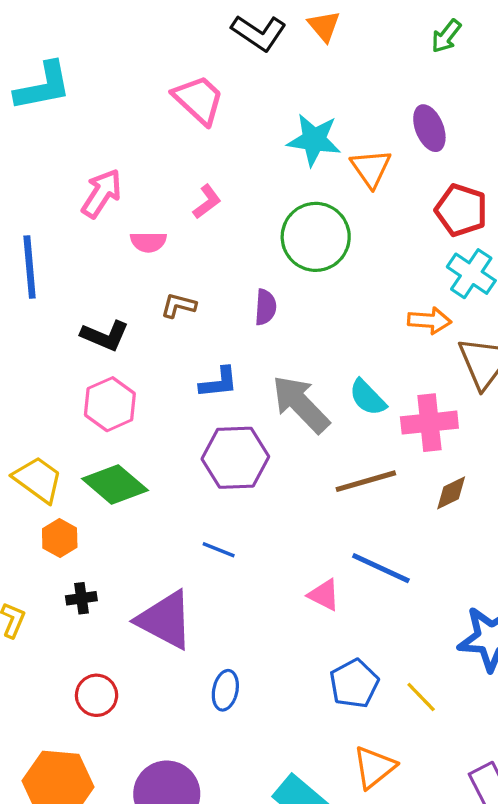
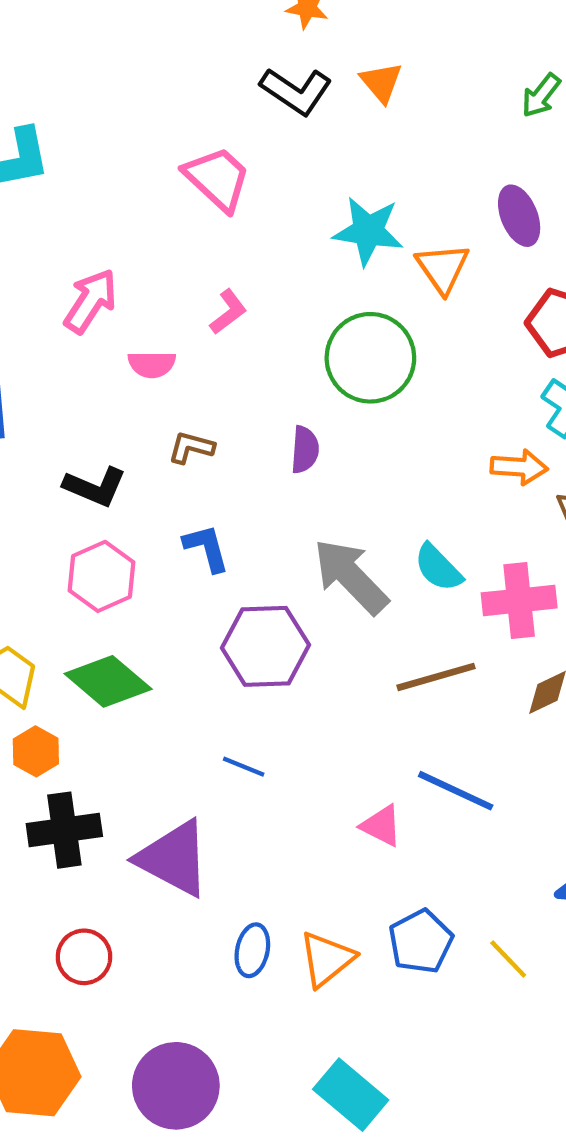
blue L-shape: (219, 382) -> (206, 548), moved, turned -99
black cross: (81, 598) -> (64, 830), size x1.8
orange triangle: (374, 767) -> (327, 959), moved

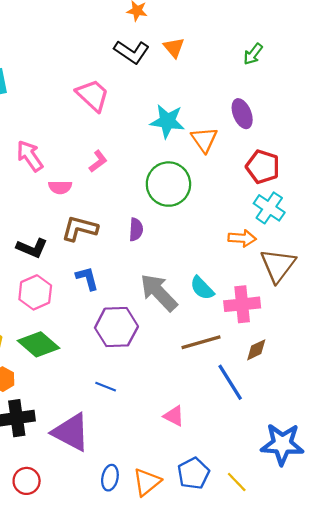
pink arrow: (91, 301) -> (30, 156), turned -68
brown L-shape: (191, 447) -> (80, 228), size x1.6
blue line: (456, 791) -> (230, 382), moved, turned 33

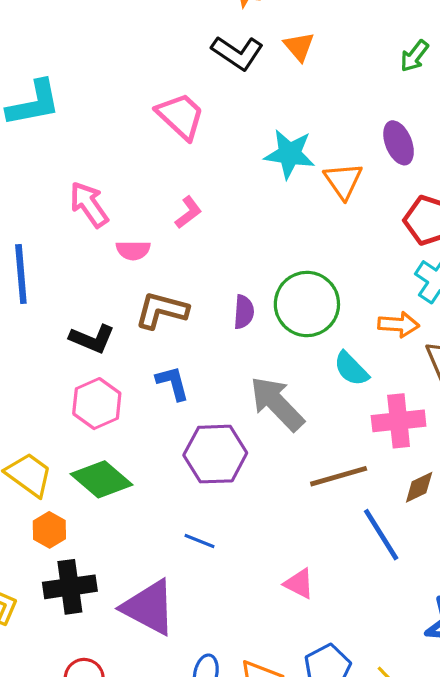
green circle: (168, 184) -> (307, 304), moved
cyan semicircle: (202, 288) -> (351, 369), moved

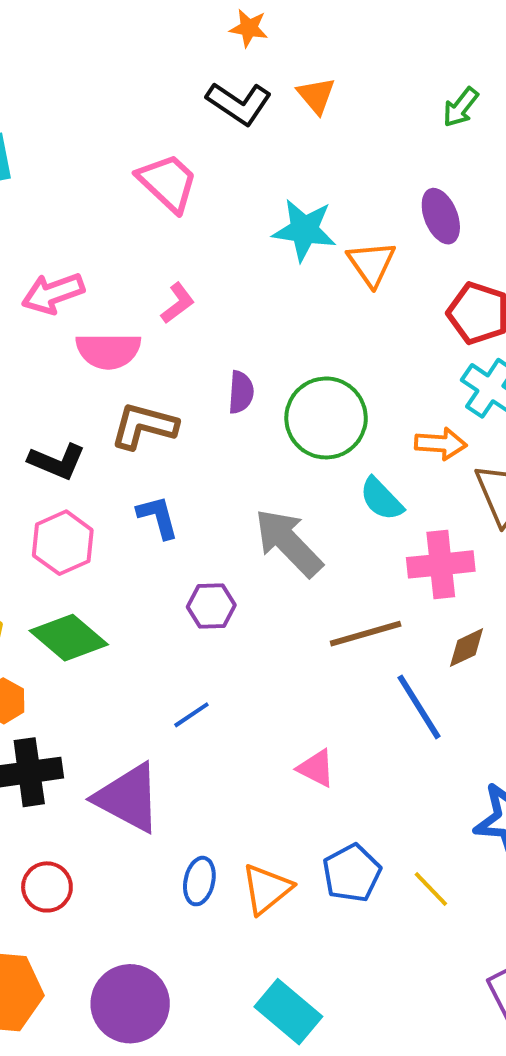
pink arrow: (89, 204) -> (53, 293), turned -75
pink semicircle: (133, 250) -> (108, 351), size x1.5
purple semicircle: (244, 312) -> (241, 392), moved
purple hexagon: (215, 454) -> (211, 606), size x0.6
blue line: (199, 541) -> (191, 715), turned -56

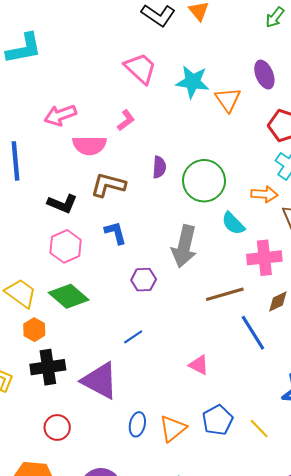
pink trapezoid: (168, 182) -> (140, 68), moved
gray arrow: (288, 543) -> (184, 246), turned -123

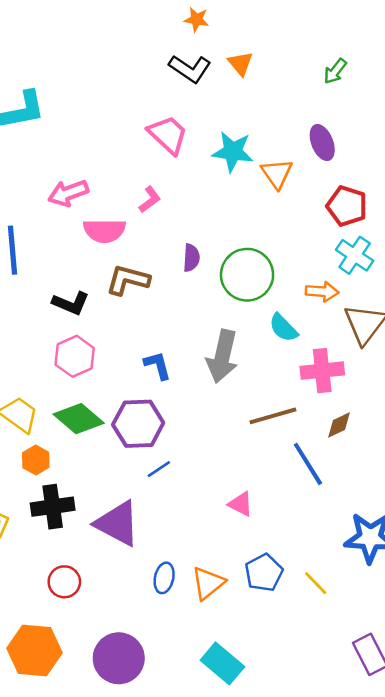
blue L-shape: (116, 233) -> (158, 365), moved
purple hexagon: (144, 280) -> (138, 424), moved, size x1.6

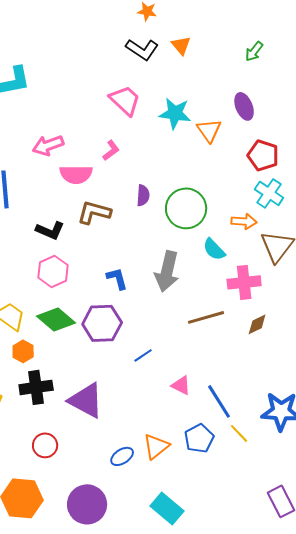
blue line: (308, 464) -> (219, 401), moved
blue line: (159, 469) -> (143, 355), moved
blue ellipse: (164, 578) -> (122, 456), moved, turned 45
yellow line: (316, 583) -> (239, 433), moved

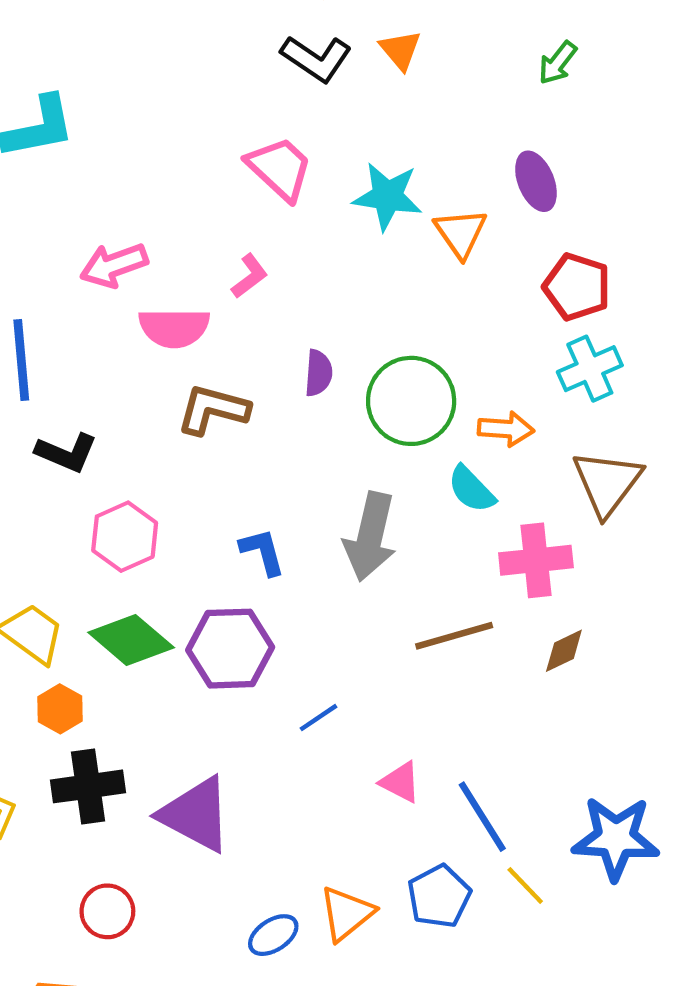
cyan cross: (269, 193) -> (590, 369), turned 32
orange arrow: (244, 221) -> (506, 429), moved
black L-shape: (50, 230) -> (66, 453), moved

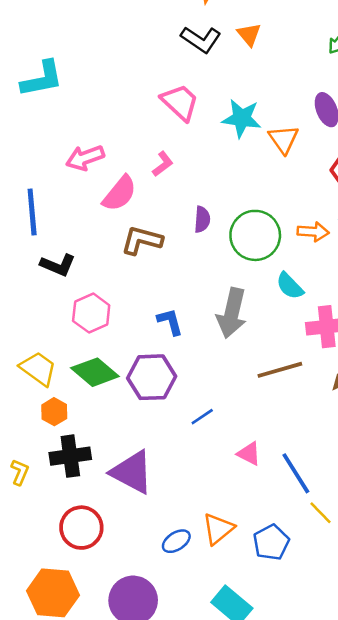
pink semicircle: (174, 328) -> (120, 193), turned -51
orange arrow: (506, 429) -> (313, 232), moved
blue pentagon: (439, 896) -> (271, 542), moved
red circle: (107, 911) -> (81, 528), size x1.4

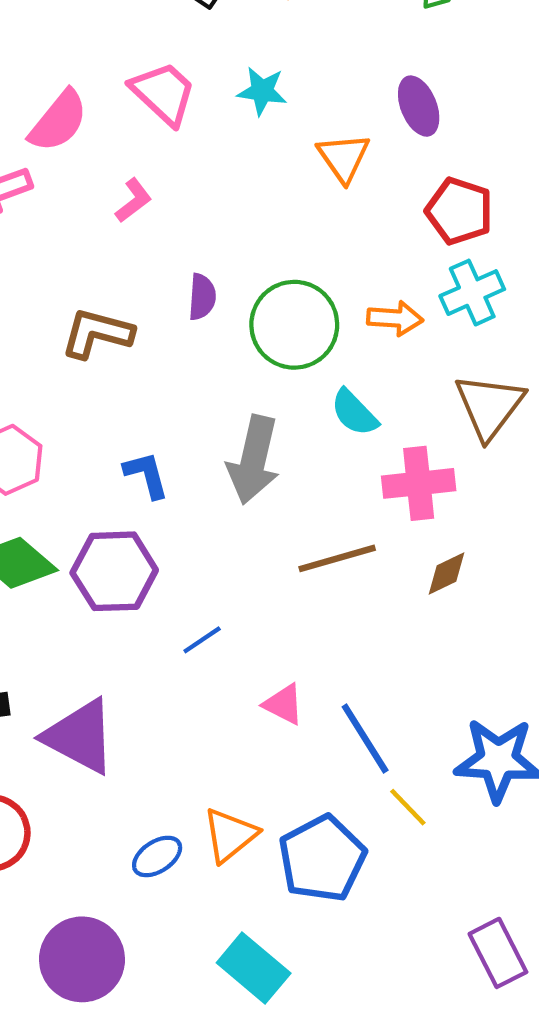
cyan star: (242, 118) -> (262, 91), moved, size x0.7
pink semicircle: (120, 193) -> (58, 121), moved
blue pentagon: (271, 542) -> (322, 859), size x1.4

